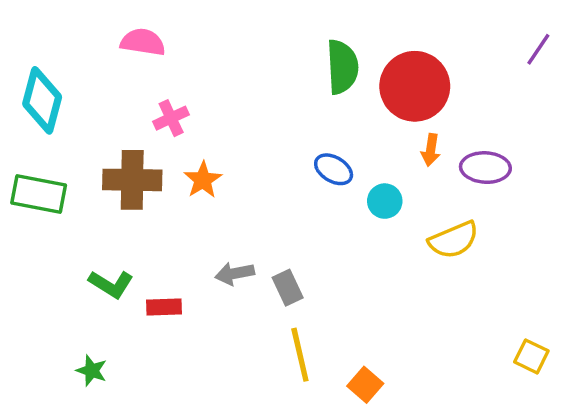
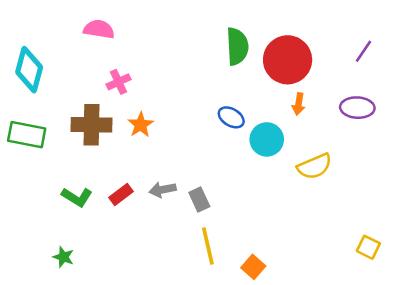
purple line: (538, 49) -> (363, 51), moved
purple ellipse: (485, 168) -> (357, 108), moved
cyan circle: (385, 201) -> (267, 139), size x1.4
red rectangle: (164, 307) -> (121, 195), moved, turned -35

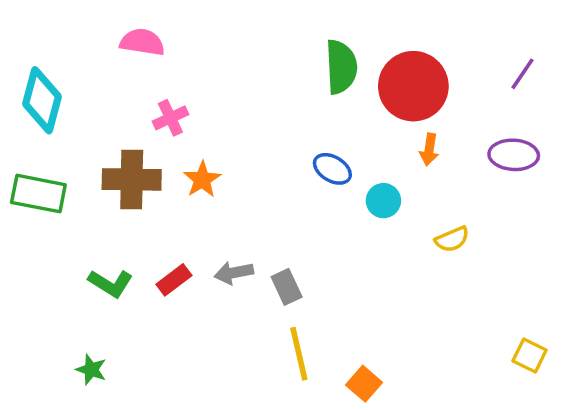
cyan circle: (267, 139) -> (383, 201), size x0.7
yellow semicircle: (314, 166) -> (452, 239), size x0.7

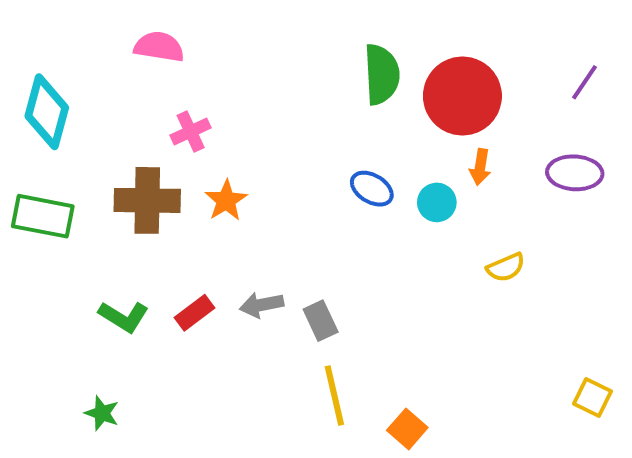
cyan circle: (383, 201) -> (437, 202), moved

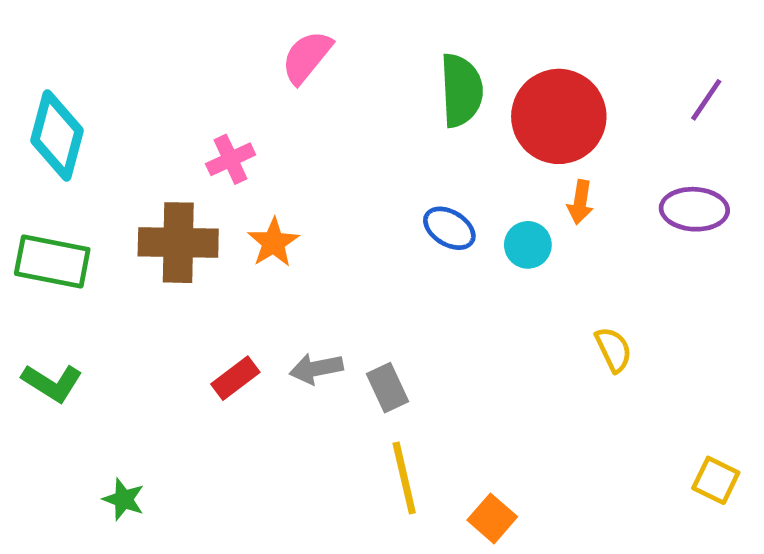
pink semicircle: (159, 47) -> (307, 57), moved, turned -60
yellow semicircle: (506, 267) -> (613, 350), moved, turned -93
green L-shape: (124, 317) -> (52, 383), moved

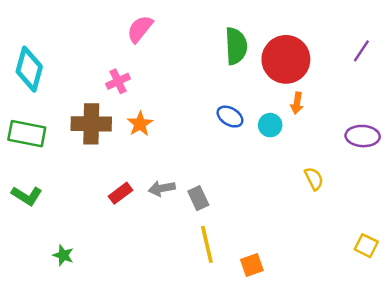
pink semicircle: (307, 57) -> (140, 29), moved
purple ellipse: (694, 209) -> (363, 136), moved
orange square: (492, 518) -> (252, 265), turned 30

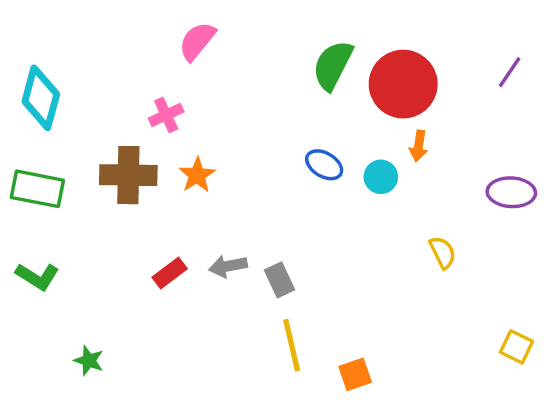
green semicircle: (236, 46) -> (333, 65), turned -150

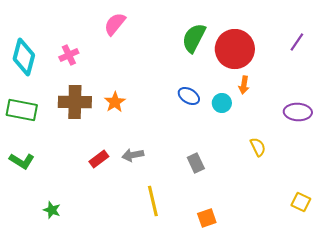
pink cross: (166, 115) -> (69, 55), moved
gray rectangle: (280, 280) -> (196, 163), moved
yellow line: (292, 345) -> (153, 201), moved

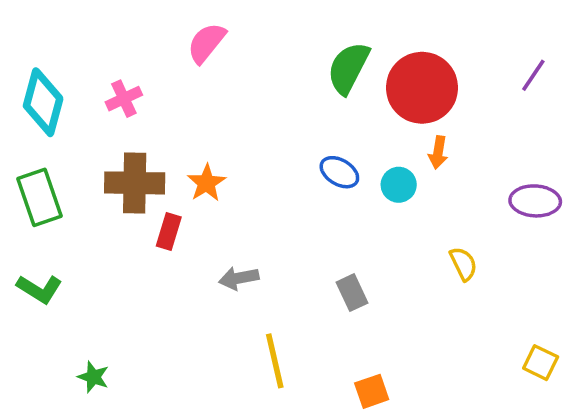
green rectangle: (22, 110) -> (39, 197), turned 60
red rectangle: (99, 159) -> (169, 231), moved, turned -36

